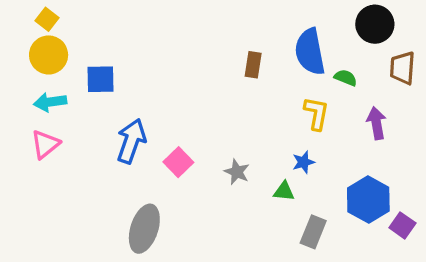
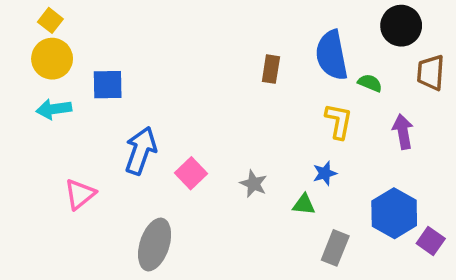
pink triangle: (45, 144) -> (80, 194), moved

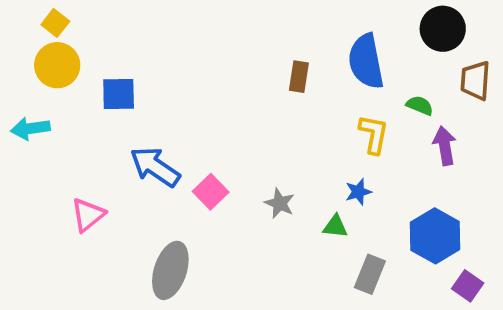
green semicircle: (370, 83) -> (420, 105), moved
cyan arrow: (54, 109) -> (30, 128), moved
blue arrow: (141, 151) -> (155, 167), turned -75
purple square: (431, 241) -> (468, 286), moved

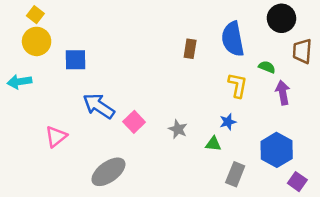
gray ellipse: (170, 270) -> (108, 172), turned 36

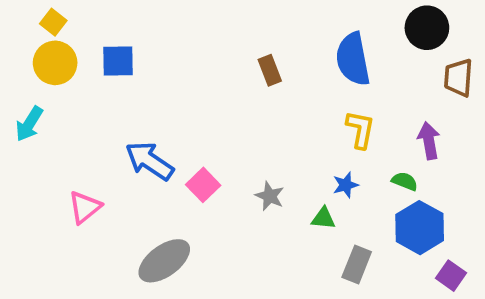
brown rectangle: (190, 49) -> (270, 70), moved, turned -30
blue square: (76, 60) -> (118, 61), moved
green semicircle: (267, 67) -> (405, 181), moved
cyan arrow: (19, 82) -> (29, 124), turned -50

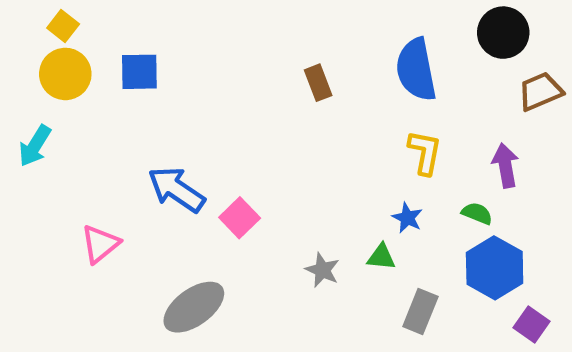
brown trapezoid: (458, 78) -> (540, 91), turned 63
blue star: (346, 185) -> (407, 218), turned -30
gray star: (270, 196) -> (322, 270), moved

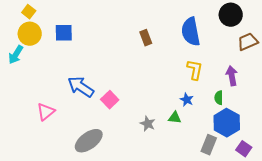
cyan arrow: (35, 146) -> (16, 55), moved
green semicircle: (477, 213) -> (219, 98), turned -112
gray rectangle: (420, 311) -> (209, 145), moved

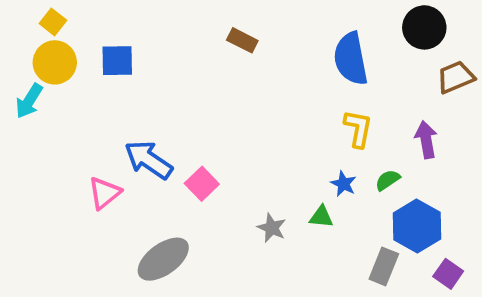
brown rectangle: (146, 38) -> (242, 40), moved, turned -42
green semicircle: (219, 98) -> (388, 180), moved, turned 56
pink triangle: (46, 112) -> (104, 193), moved

